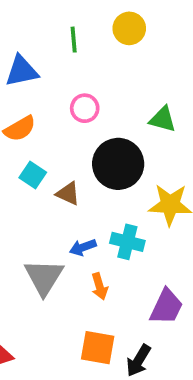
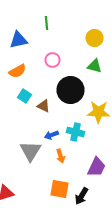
yellow circle: (129, 28) -> (94, 38), moved

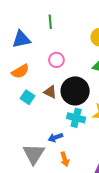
brown triangle: (44, 106) -> (50, 92), moved
cyan cross: (76, 132) -> (76, 118), moved

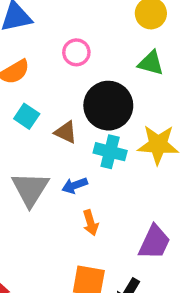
brown triangle: (50, 92) -> (66, 132), moved
gray triangle: (34, 154) -> (30, 189), moved

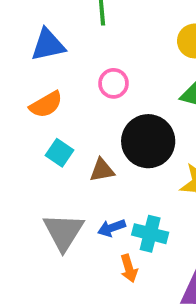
brown triangle: (66, 132) -> (102, 170), turned -35
cyan cross: (110, 152) -> (150, 234), moved

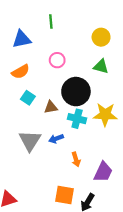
cyan cross: (150, 234) -> (77, 119), moved
orange arrow: (129, 268) -> (76, 159), moved

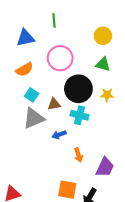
pink circle: (57, 60) -> (60, 58), size x1.6
yellow star: (105, 115) -> (107, 95), moved, size x0.6
gray triangle: (30, 141) -> (34, 118), moved, turned 35

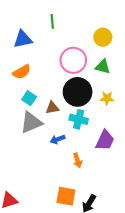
pink circle: (60, 58) -> (73, 60), moved
purple trapezoid: (105, 167) -> (105, 140), moved

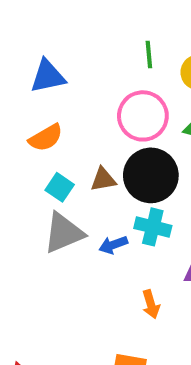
green line: (52, 21) -> (149, 55), moved
brown triangle: (52, 108) -> (103, 179), moved
blue arrow: (58, 139) -> (113, 245), moved

